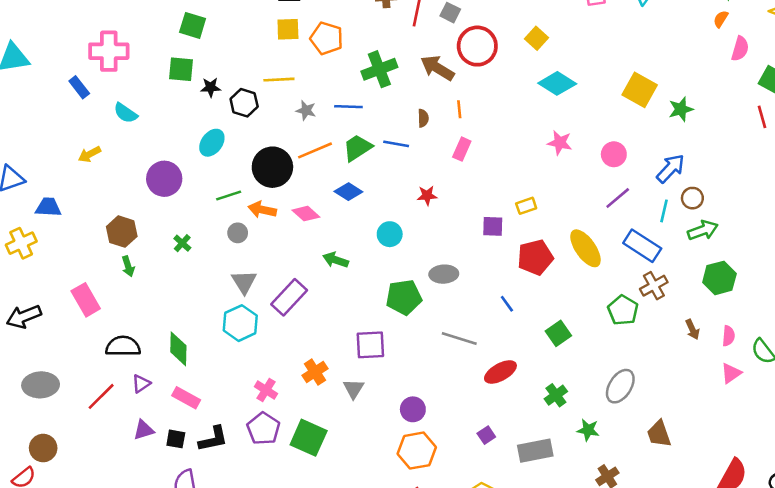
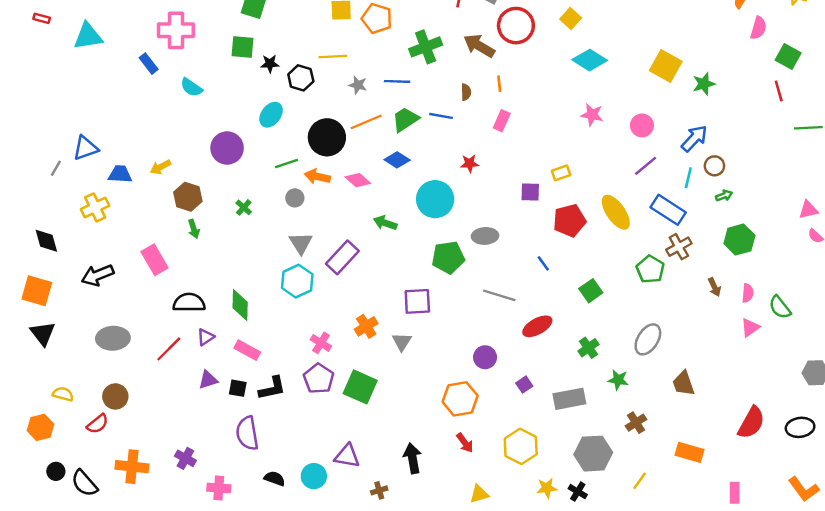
yellow arrow: (90, 154) -> (160, 167), moved
green arrow: (703, 230) -> (724, 196), size x0.6
cyan circle: (390, 234) -> (435, 199), size x1.6
purple circle: (413, 409) -> (485, 357), moved

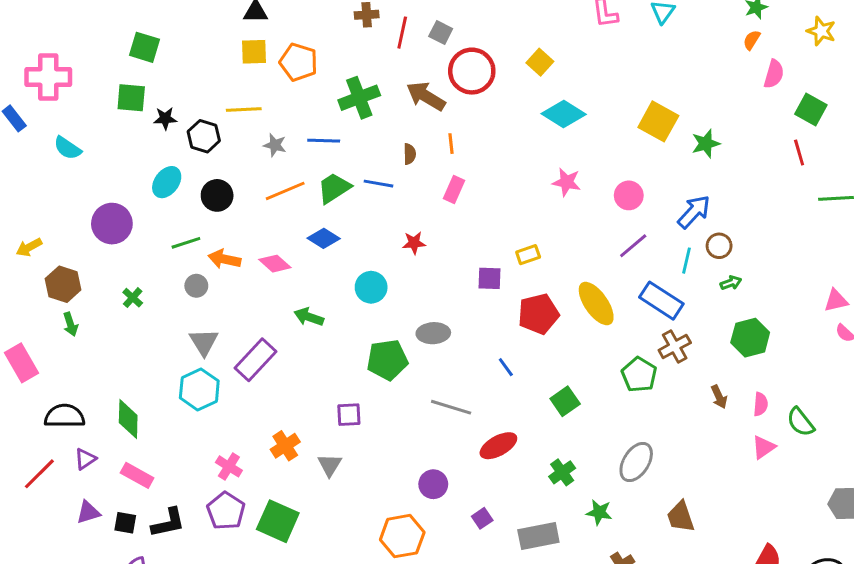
black circle: (327, 137) -> (217, 195), moved, size x0.7
cyan circle: (435, 199) -> (371, 287), size x0.7
purple square: (417, 301) -> (349, 415), size x0.7

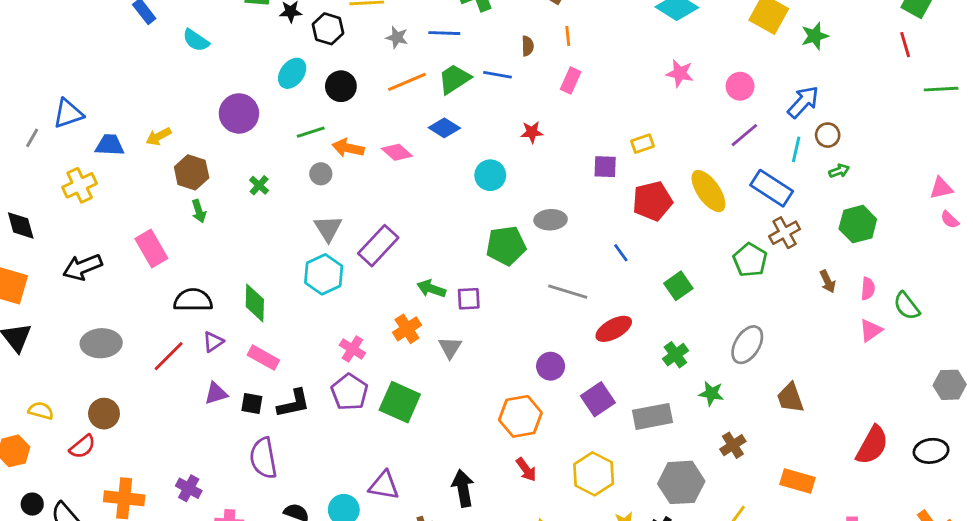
green arrow: (309, 317) -> (431, 289), moved
purple square: (482, 518) -> (598, 399), size x1.6

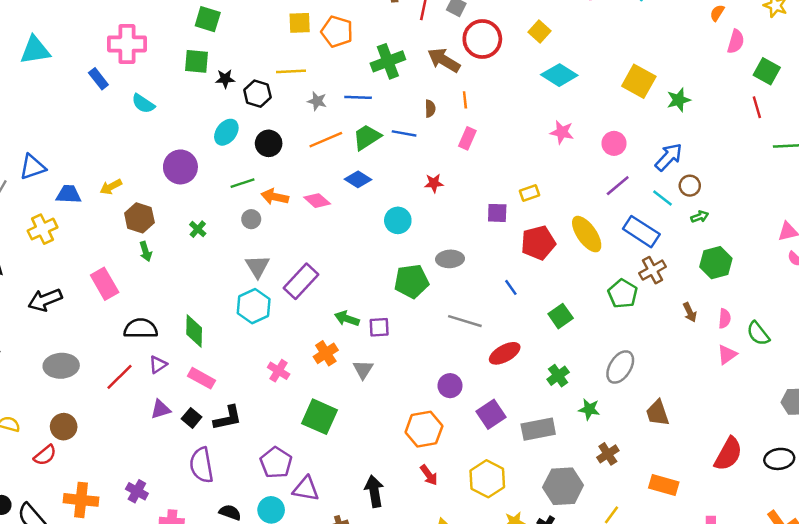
cyan line: (796, 149) -> (662, 198), turned -65
purple pentagon: (350, 392) -> (276, 463), moved
black square: (252, 404) -> (192, 418), turned 30

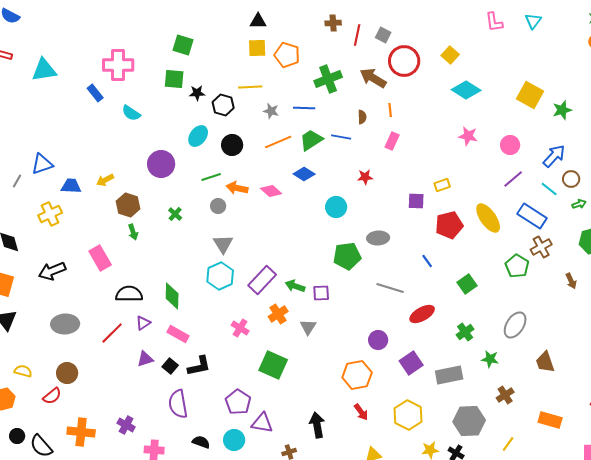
purple rectangle: (301, 281) -> (262, 280), moved

